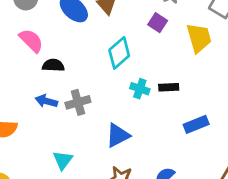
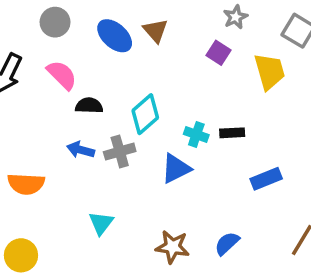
cyan diamond: (119, 53) -> (145, 114), moved
blue triangle: (118, 135) -> (176, 169), moved

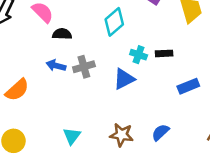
cyan diamond: (145, 114) -> (114, 22), moved
orange semicircle: (26, 184) -> (17, 90), turned -45
cyan triangle: (101, 223) -> (72, 136), moved

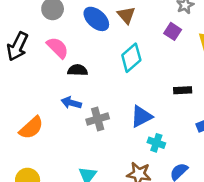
cyan cross: (139, 55) -> (156, 143), moved
gray cross: (84, 67) -> (98, 119), moved

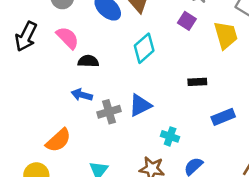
blue triangle: (141, 116) -> (140, 105), moved
orange semicircle: (31, 128) -> (58, 140), moved

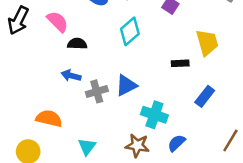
yellow trapezoid: (226, 35) -> (207, 42), moved
blue rectangle: (223, 117) -> (205, 96), turned -30
cyan cross: (170, 136) -> (154, 115), size x1.5
orange semicircle: (58, 140) -> (49, 118), turned -125

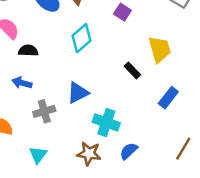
black rectangle: (180, 63) -> (132, 70), turned 49
gray cross: (97, 91) -> (44, 111), moved
blue rectangle: (205, 96) -> (168, 98), moved

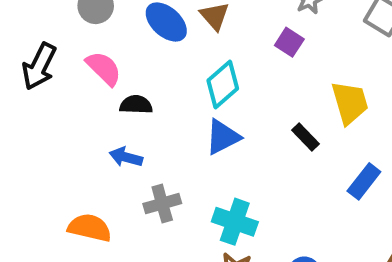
blue triangle: (78, 93) -> (223, 137), moved
cyan cross: (106, 122) -> (235, 222), moved

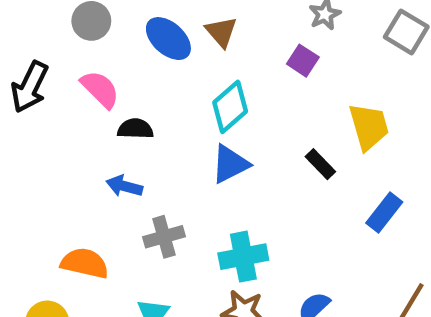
cyan cross: (235, 222) -> (243, 257), turned -30

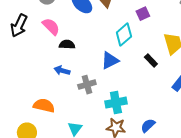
purple square: (303, 61) -> (143, 14), turned 32
cyan diamond: (230, 107) -> (124, 35), moved
gray cross: (164, 237) -> (87, 85), moved

